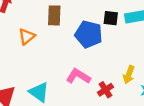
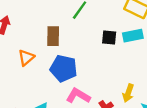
blue pentagon: (89, 34) -> (64, 68), moved

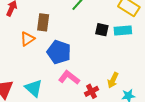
brown rectangle: (53, 36) -> (43, 22), moved

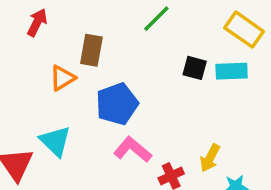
blue pentagon: (59, 52) -> (117, 104), turned 30
cyan triangle: (34, 88) -> (55, 141), moved

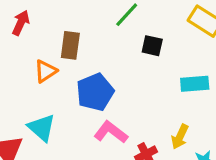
black square: (195, 68) -> (152, 46), moved
cyan rectangle: (232, 71) -> (195, 84), moved

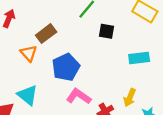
brown rectangle: (70, 45) -> (46, 34), turned 48
orange triangle: (46, 71) -> (29, 53), turned -36

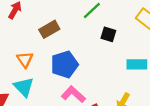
orange triangle: (29, 53) -> (25, 60), moved

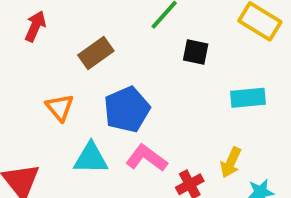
cyan triangle: (24, 87) -> (91, 158), moved, turned -40

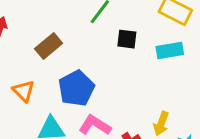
cyan rectangle: (248, 98) -> (170, 51), moved

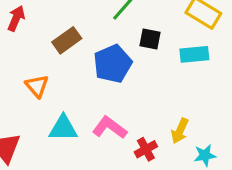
blue pentagon: (76, 88) -> (113, 64), moved

